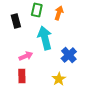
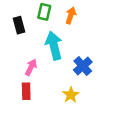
pink arrow: (26, 56) -> (31, 67), turned -40

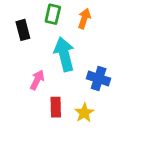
blue cross: (83, 66) -> (99, 78), turned -30
red rectangle: (26, 91) -> (56, 107), moved

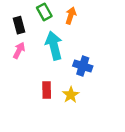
green rectangle: (53, 14) -> (44, 12), turned -42
pink arrow: (37, 80) -> (19, 50), moved

